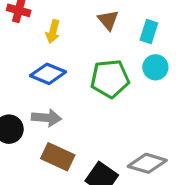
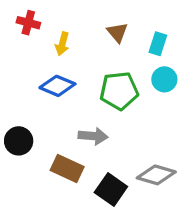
gray arrow: (46, 118) -> (93, 136), moved

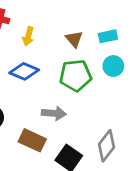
brown triangle: (117, 32) -> (74, 39), moved
cyan rectangle: (158, 44) -> (108, 36), turned 60
gray diamond: (156, 175) -> (107, 146), turned -68

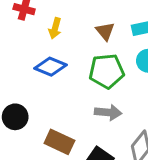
gray arrow: (54, 113) -> (108, 112), moved

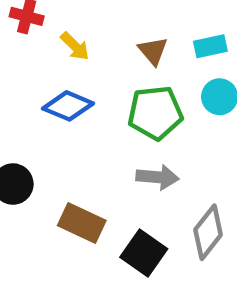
yellow arrow: (55, 28) -> (75, 46), turned -60

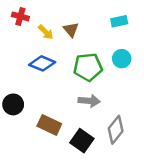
cyan rectangle: (210, 46) -> (119, 21), moved
brown triangle: (153, 51) -> (71, 30), moved

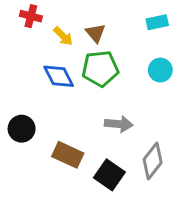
blue diamond: (42, 63) -> (59, 76), turned 40
green pentagon: (88, 67) -> (100, 69), moved

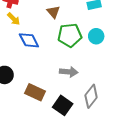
yellow arrow: (63, 36) -> (14, 19), moved
green pentagon: (100, 69) -> (70, 35), moved

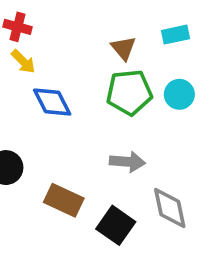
brown triangle: (53, 12) -> (123, 48), moved
gray diamond: (91, 96) -> (170, 208), turned -50

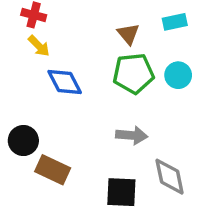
brown rectangle: (64, 200) -> (53, 170), moved
black square: (116, 225) -> (121, 192), turned -32

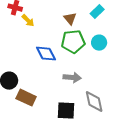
cyan rectangle: (175, 22) -> (97, 12), turned -32
yellow arrow: (39, 46) -> (28, 21), moved
blue diamond: (65, 82) -> (46, 54), moved

